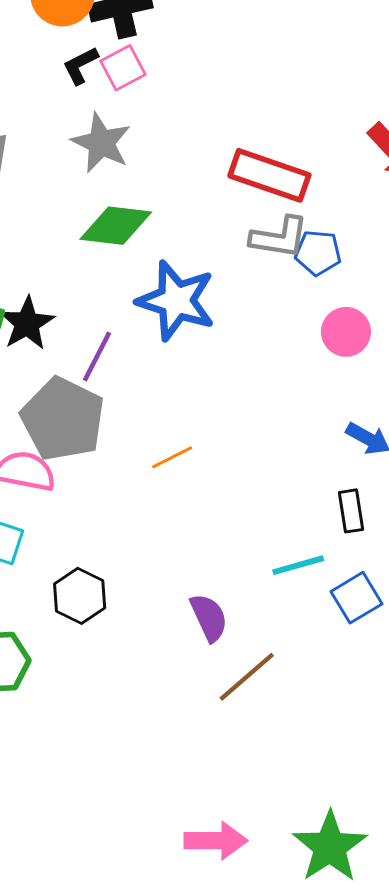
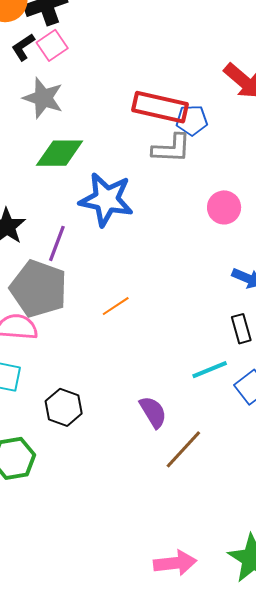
blue pentagon: (318, 253) -> (192, 120), moved

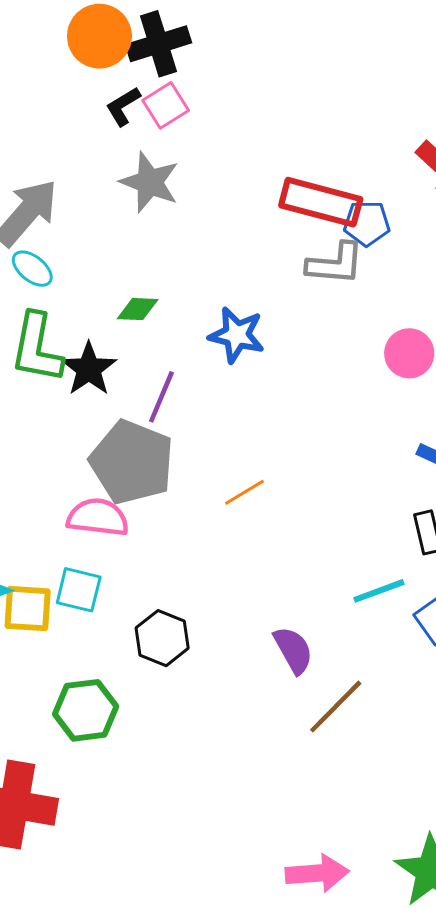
green diamond: (60, 153) -> (138, 309), moved, size x0.6
blue star: (106, 199) -> (237, 335), size x0.7

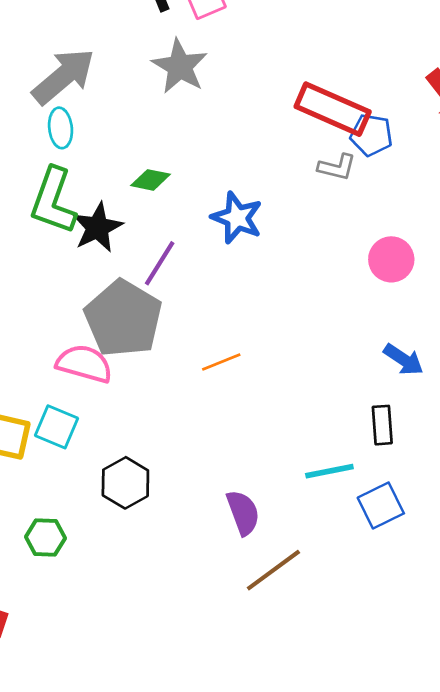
gray L-shape: (335, 264) -> (337, 167), size x0.7
cyan ellipse: (32, 269) -> (61, 128), turned 36
green hexagon: (86, 710) -> (45, 538), size x0.7

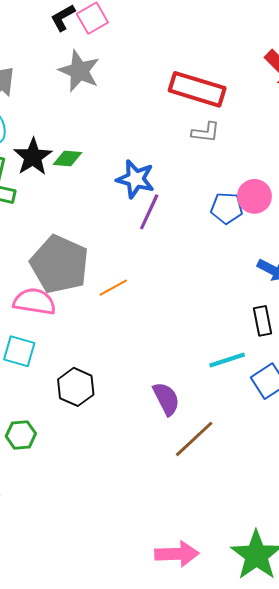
blue pentagon: (371, 135) -> (227, 208), moved
black star: (97, 227) -> (33, 157), moved
purple line: (160, 263) -> (149, 212), moved
orange line: (221, 362) -> (113, 288), moved

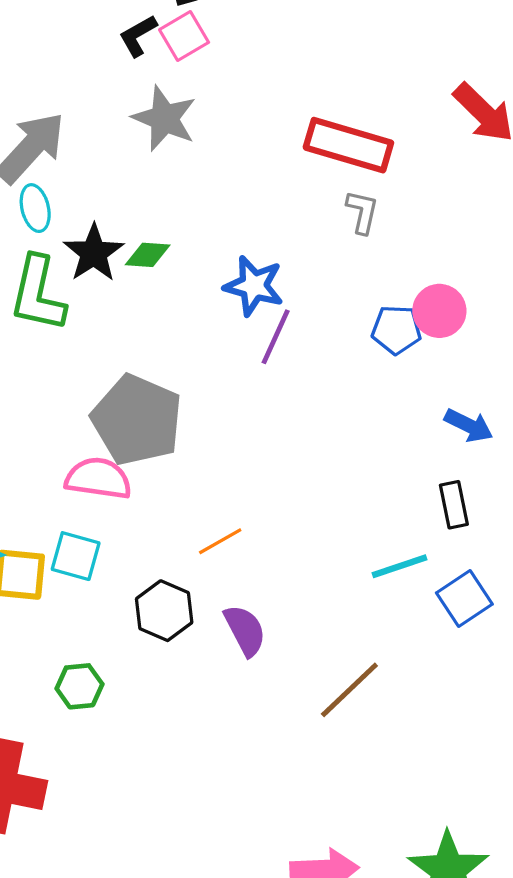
gray L-shape: (206, 132) -> (362, 212), turned -84
orange line: (113, 288) -> (220, 541), moved
purple semicircle: (166, 399) -> (245, 630), moved

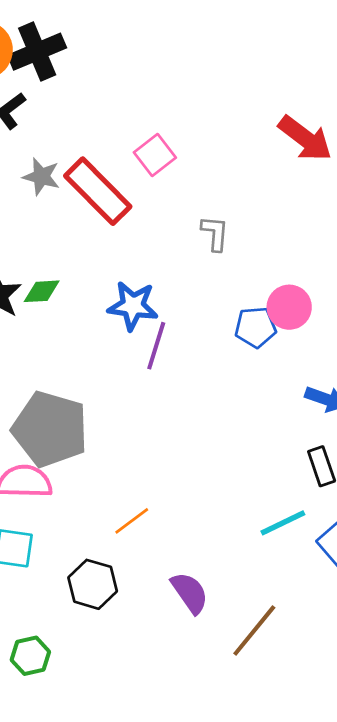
pink square: (184, 36) -> (155, 155), moved
gray star: (164, 118) -> (41, 177), size x0.7
red rectangle: (348, 145) -> (98, 191), moved, turned 36
purple semicircle: (245, 630) -> (190, 593), moved

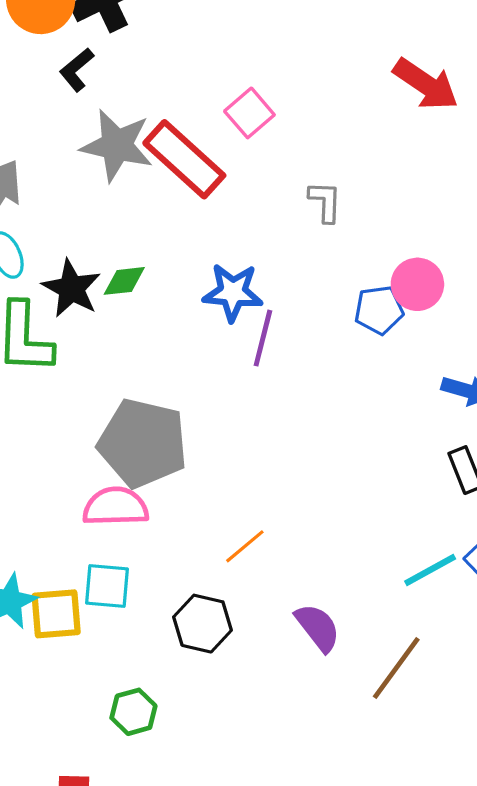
gray star: (41, 177) -> (117, 145), size x1.6
cyan line: (283, 523) -> (430, 570), moved

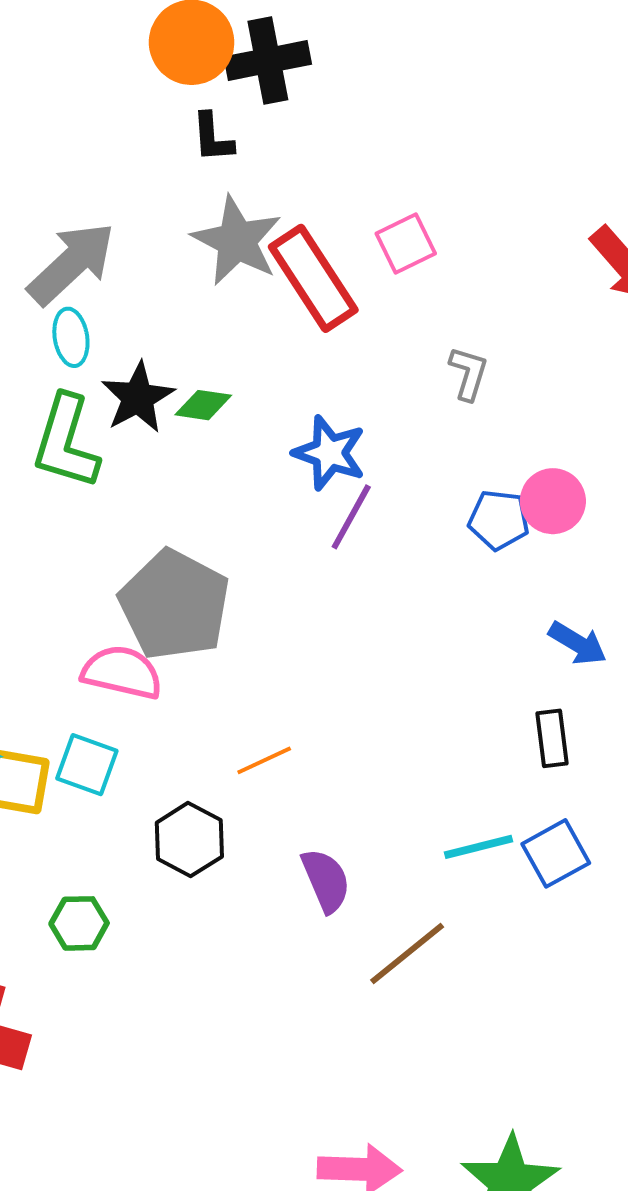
black L-shape: (77, 70) -> (213, 137), turned -69

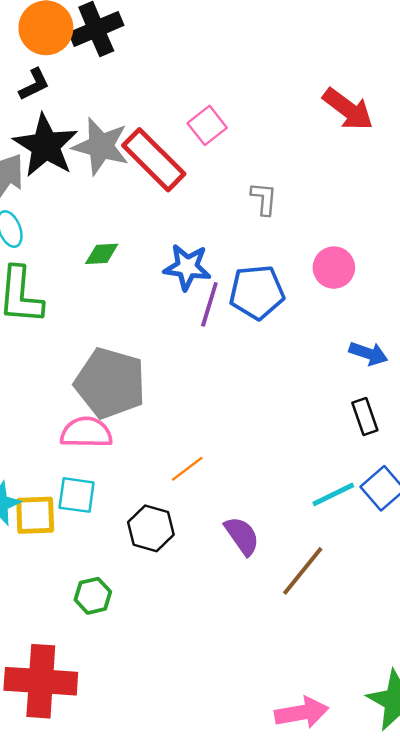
black L-shape: (213, 137) -> (34, 84), moved, turned -100
black star: (138, 398) -> (46, 146), moved, size x1.4
blue pentagon: (499, 520) -> (257, 292), moved, size x1.4

